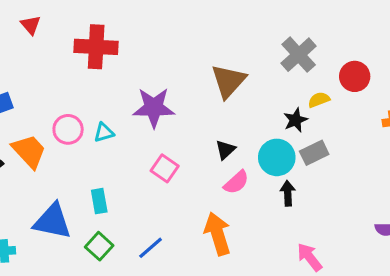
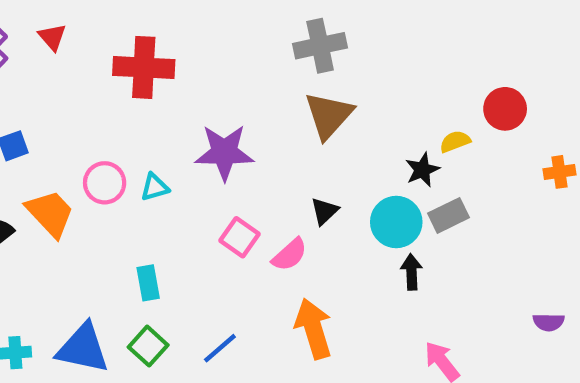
gray cross: (299, 55) -> (320, 46), moved, turned 30
pink semicircle: (236, 182) -> (290, 255), moved
blue triangle: (52, 221) -> (83, 348), moved

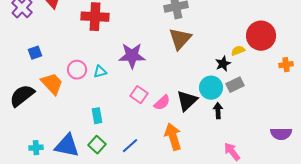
red circle: (505, 109) -> (261, 36), size x1.5
black triangle: (324, 211) -> (187, 101), moved, size x1.6
purple semicircle: (549, 322) -> (281, 134), size x1.5

